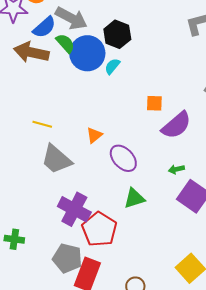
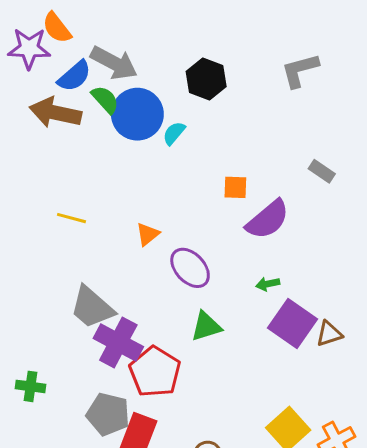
black hexagon: (117, 34) -> (206, 79), moved
gray trapezoid: (56, 159) -> (92, 307), moved

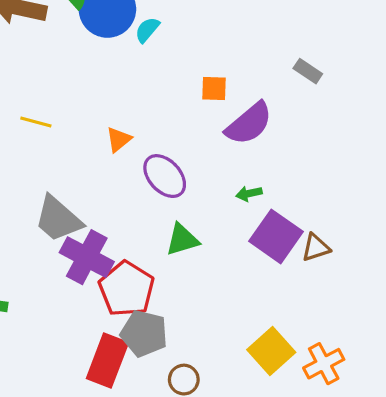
gray pentagon: (108, 414) -> (144, 333), moved

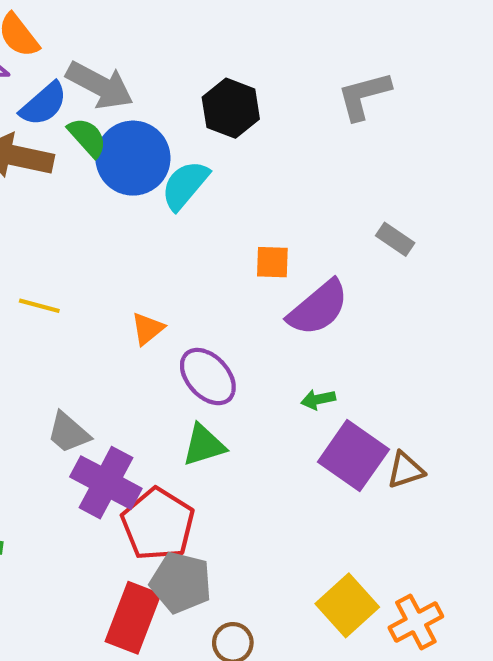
cyan semicircle: (147, 30) -> (185, 185), size x1.5
gray trapezoid: (58, 219) -> (68, 433), size x0.7
green triangle: (182, 240) -> (204, 445), moved

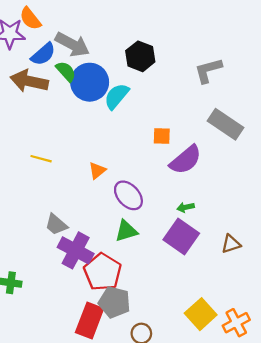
gray L-shape: (364, 96) -> (208, 70), moved
gray rectangle: (395, 239) -> (225, 124), size x1.8
purple square: (353, 456) -> (181, 236), moved

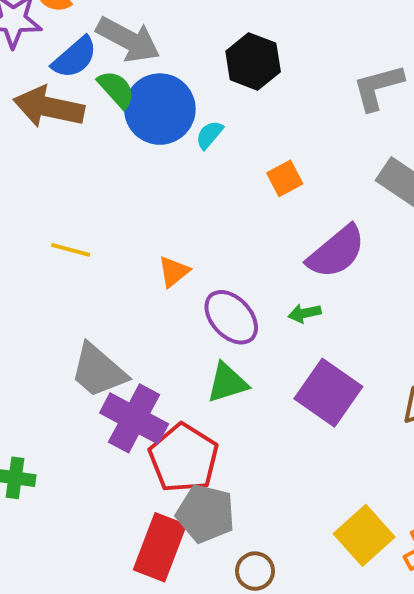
cyan semicircle: (117, 96) -> (209, 135), size x0.6
orange square: (162, 136) -> (285, 178), moved, turned -30
green arrow: (186, 207) -> (305, 313), moved
gray trapezoid: (56, 225) -> (98, 371), size x1.4

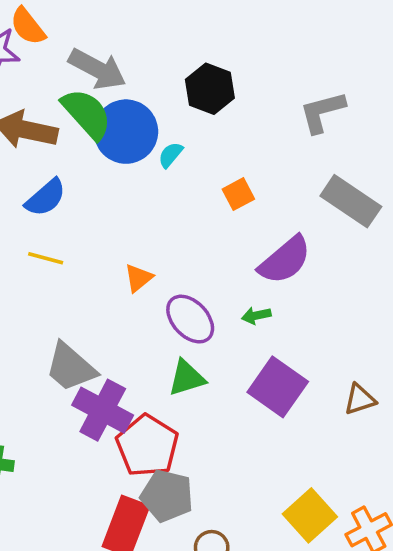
blue semicircle: (75, 57) -> (46, 198), moved
green semicircle: (116, 89) -> (87, 114), size x1.5

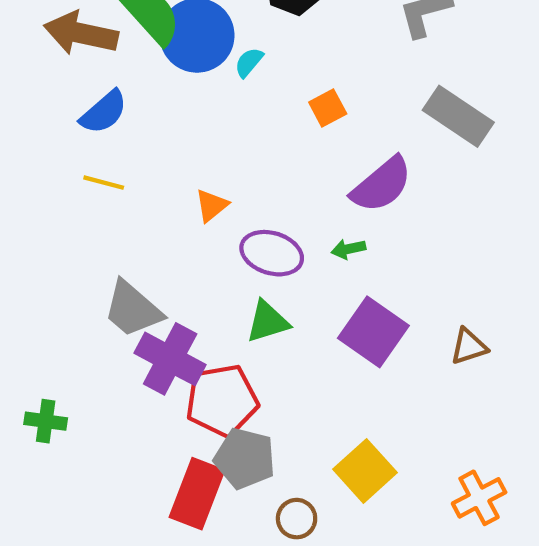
purple ellipse: (190, 319) -> (272, 253), turned -30
red pentagon: (147, 446) -> (222, 400), turned 30
yellow square: (310, 515) -> (365, 471), moved

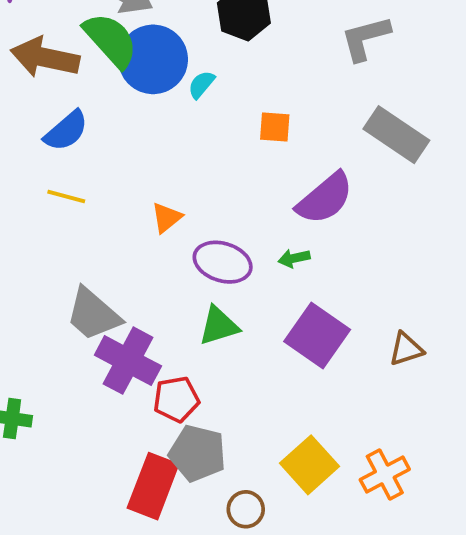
orange square: (328, 108) -> (275, 127), turned 32
red pentagon: (222, 400) -> (176, 399), size x0.7
orange cross: (479, 498) -> (385, 475), moved

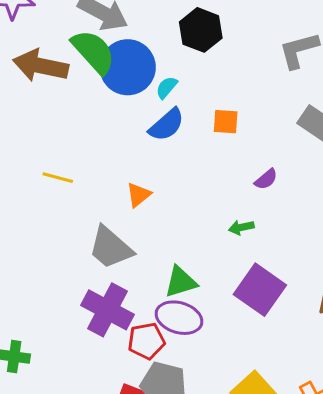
blue semicircle: (66, 131) -> (167, 125), moved
purple semicircle: (325, 198) -> (266, 179), size x0.5
purple ellipse: (223, 262) -> (179, 318), moved
gray trapezoid: (93, 314) -> (111, 248), moved

